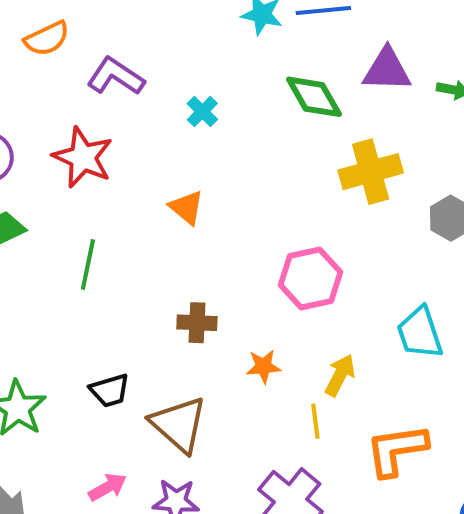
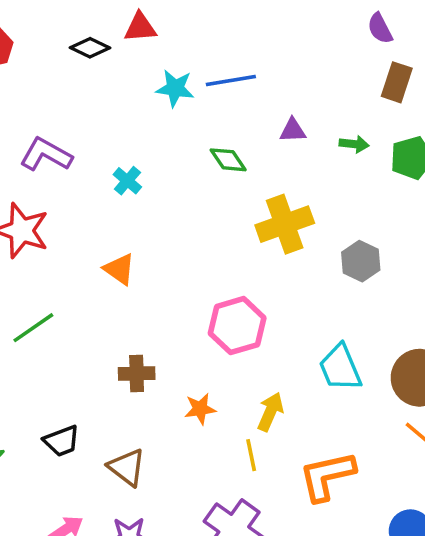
purple triangle: (387, 70) -> (293, 130), size x0.6
green diamond: (314, 97) -> (228, 160), size x0.7
green line: (88, 264) -> (33, 328), turned 48
brown triangle: (179, 424) -> (127, 467), size x0.7

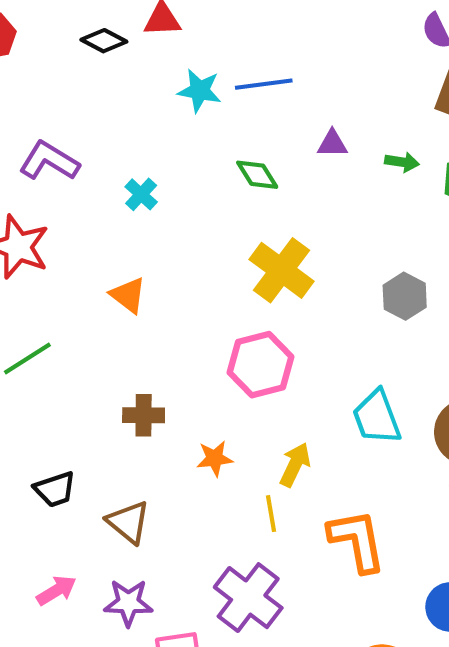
yellow cross: (285, 224) -> (282, 270), moved, turned -36
orange L-shape: (327, 476) -> (357, 541), turned 90

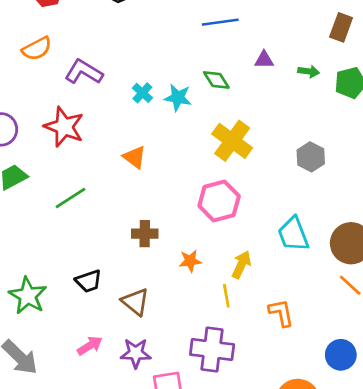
cyan star: (200, 91) -> (178, 98), moved
orange L-shape: (357, 541) -> (281, 313), size x0.7
purple cross: (248, 598) -> (212, 349), turned -30

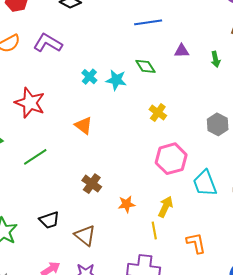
green arrow: (309, 71) -> (216, 59), turned 70
purple L-shape: (84, 72) -> (48, 43), moved
yellow cross: (232, 141) -> (158, 113), size x0.6
pink hexagon: (219, 201) -> (171, 159), moved
brown cross: (145, 234) -> (92, 184), turned 36

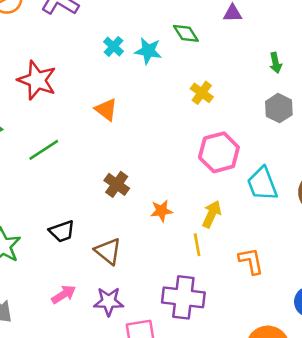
green arrow: (216, 59) -> (276, 63), moved

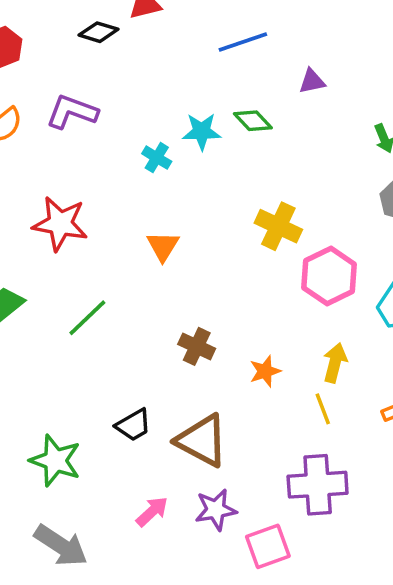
cyan star: (148, 51) -> (202, 131), moved
yellow cross: (202, 93) -> (278, 226), moved, size x1.4
orange triangle: (106, 110) -> (163, 246), turned 35
brown triangle: (108, 251) -> (202, 441), size x1.4

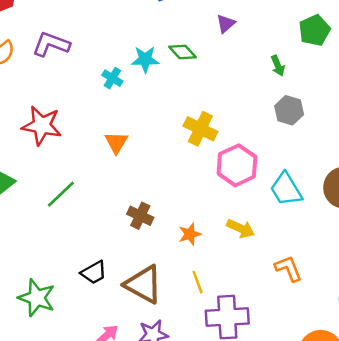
purple triangle: (312, 81) -> (226, 24), turned -30
yellow arrow: (335, 363) -> (241, 228), turned 100
yellow line: (323, 409) -> (198, 282), moved

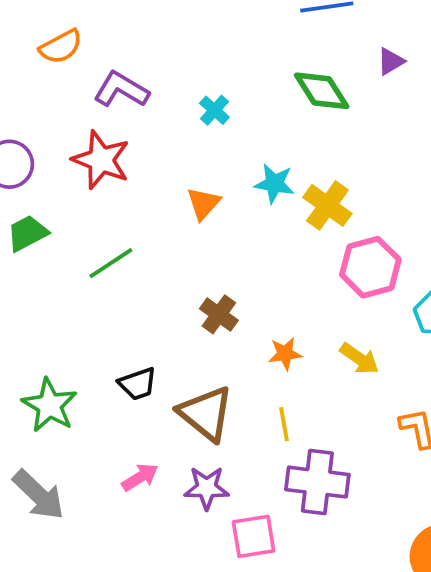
purple L-shape: (51, 44) -> (121, 90), moved
green diamond: (183, 52) -> (322, 91), size x1.4
cyan star: (145, 59) -> (274, 184), moved

